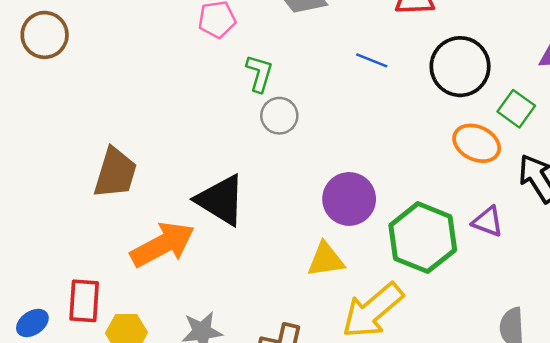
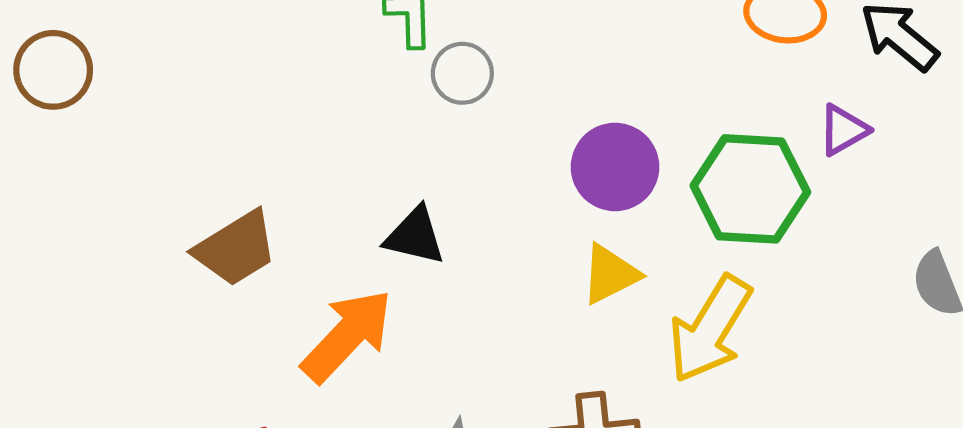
brown trapezoid: (115, 173) -> (236, 248), turned 60
black triangle: (221, 200) -> (415, 236), size x0.7
purple triangle: (488, 222) -> (843, 130), turned -32

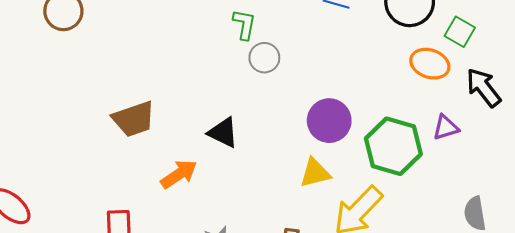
orange arrow: (347, 336) -> (179, 174), size x0.7

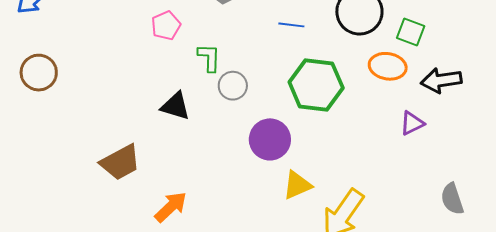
black arrow: (483, 88) -> (441, 80), turned -51
purple circle: (329, 121) -> (270, 139), moved
black triangle: (223, 133) -> (175, 106), moved
green hexagon: (393, 146) -> (316, 85), moved

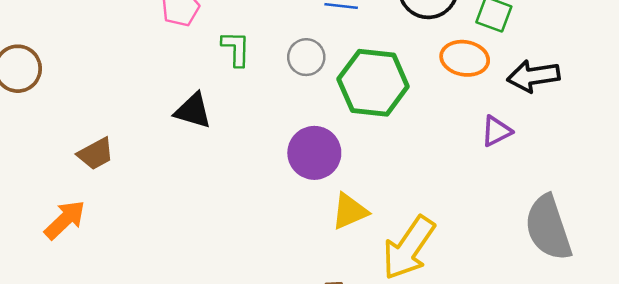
gray circle: (233, 86) -> (306, 57), moved
brown trapezoid: (120, 162) -> (96, 154), moved, size x0.7
gray semicircle: (452, 199) -> (548, 228), size x1.6
orange arrow: (171, 207) -> (65, 220), moved

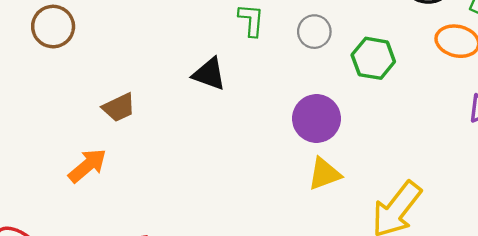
green hexagon: (373, 83) -> (373, 58), size x0.7
yellow triangle: (350, 211) -> (324, 174), moved

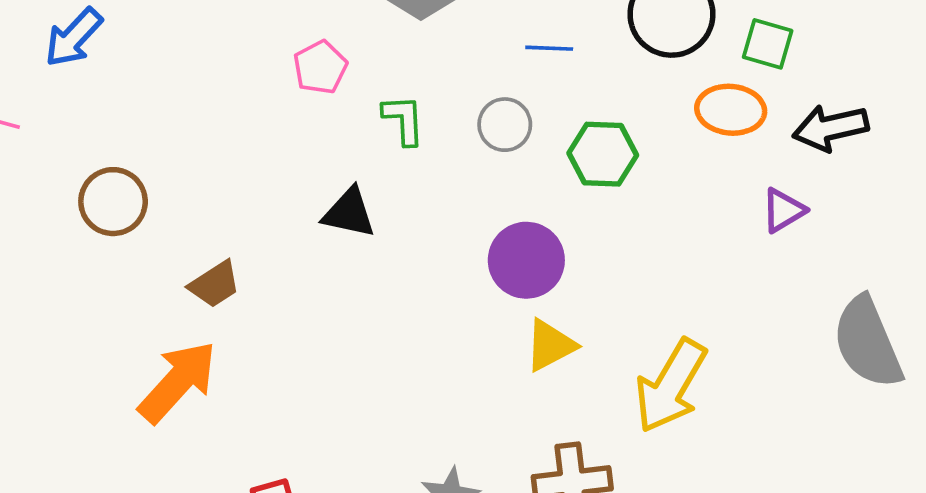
brown circle: (53, 27) -> (113, 202), moved
orange arrow: (87, 166) -> (178, 382), size x1.4

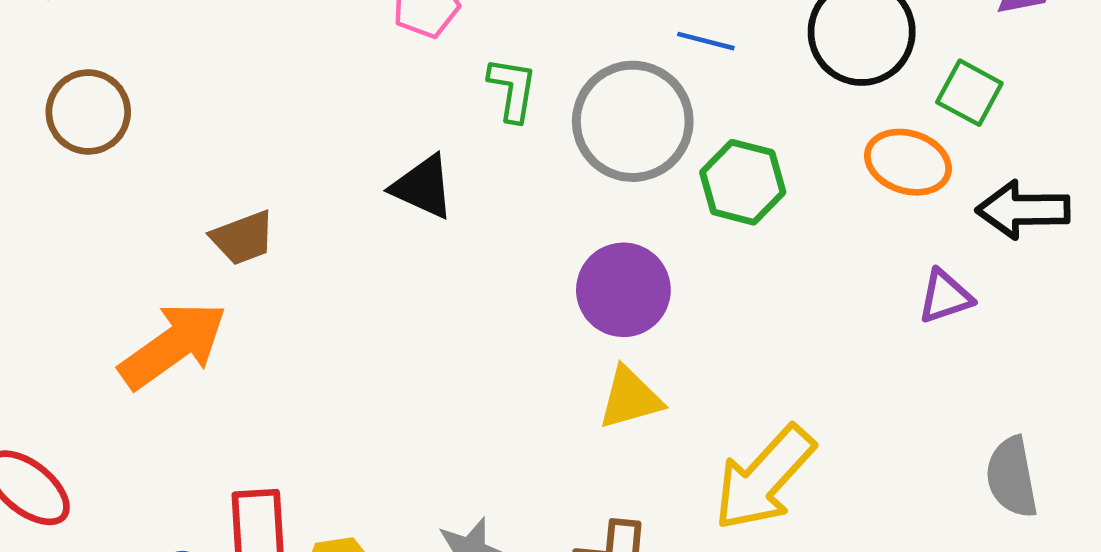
gray circle: (505, 125) -> (633, 121), size x1.8
brown circle: (113, 202) -> (88, 112), moved
gray semicircle: (868, 342) -> (1012, 477), size x0.7

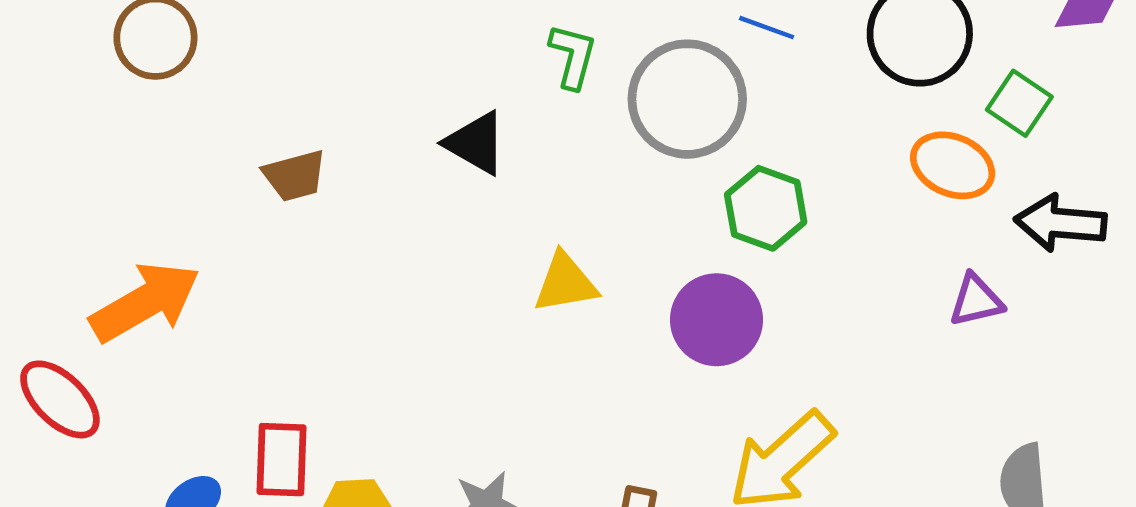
green hexagon: (743, 182) -> (766, 208), moved
purple circle: (623, 290) -> (717, 320), moved
orange arrow: (173, 345) -> (145, 302), moved
yellow triangle: (630, 398) -> (565, 283), moved

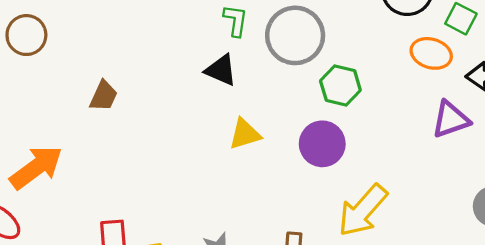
black triangle: (476, 143) -> (221, 70), moved
brown trapezoid: (295, 176) -> (104, 96), turned -44
purple triangle: (976, 300) -> (451, 119), size x1.4

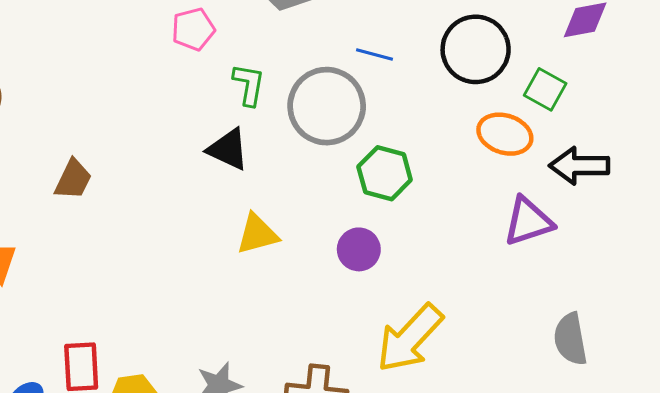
purple circle: (322, 144) -> (359, 249), size x0.7

